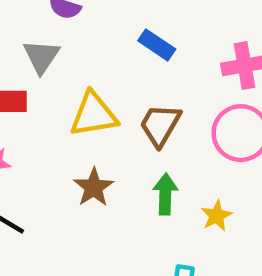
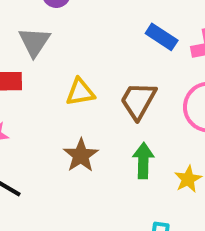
blue rectangle: (157, 45) -> (162, 37), moved
yellow triangle: (94, 115) -> (80, 92), size x0.7

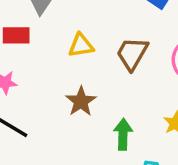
green arrow: (143, 161) -> (123, 134), moved

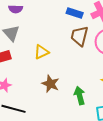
brown trapezoid: (132, 54) -> (80, 36), moved

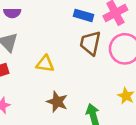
yellow triangle: (41, 52) -> (45, 64), turned 35

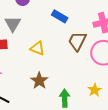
blue rectangle: (84, 15) -> (60, 16), moved

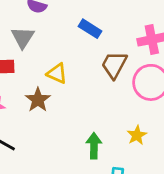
brown star: (39, 81) -> (38, 100), moved

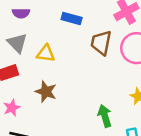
yellow triangle: (57, 73) -> (46, 53), moved

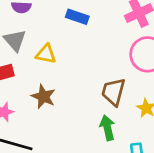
brown trapezoid: (101, 43) -> (113, 92), moved

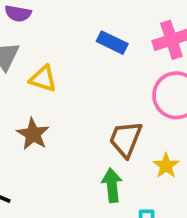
blue rectangle: (77, 17) -> (112, 43), moved

